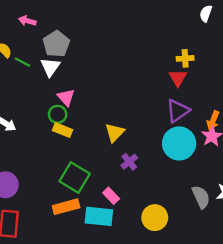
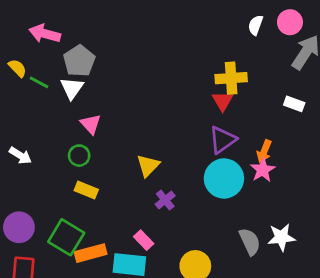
pink arrow: (27, 21) -> (45, 34), size x1.5
yellow cross: (185, 58) -> (231, 78), size x1.5
green circle: (58, 114) -> (79, 156), moved
yellow rectangle: (62, 130) -> (86, 190), moved
green square: (75, 178) -> (66, 237), moved

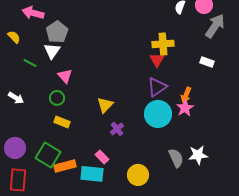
green line: (39, 82) -> (30, 63), moved

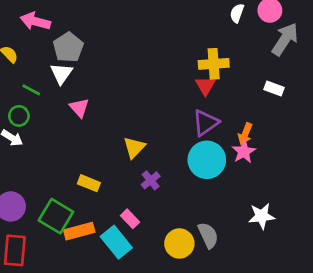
green circle: (57, 98) -> (19, 116), moved
yellow rectangle: (62, 122) -> (89, 183), moved
gray semicircle: (176, 158) -> (208, 235), moved
cyan rectangle: (92, 174) -> (116, 242), turned 45

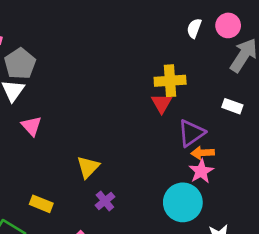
purple triangle: (205, 123) -> (191, 133), moved
orange arrow: (245, 134) -> (203, 153), turned 65
cyan circle: (207, 160) -> (183, 202), moved

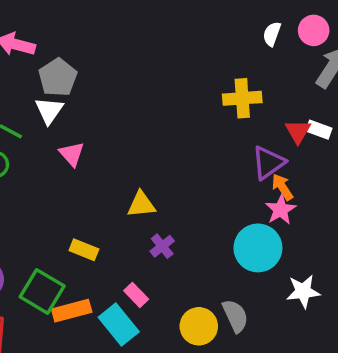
red triangle: (162, 103) -> (298, 131), moved
orange arrow: (203, 153) -> (282, 187), turned 60
yellow triangle: (88, 167) -> (141, 204), turned 40

